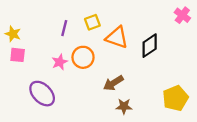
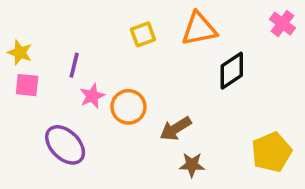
purple line: (64, 28) -> (74, 65), moved
orange triangle: (117, 37) -> (199, 29), moved, turned -30
orange circle: (83, 57) -> (128, 107), moved

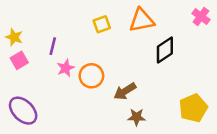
pink square: (27, 85) -> (19, 60), turned -36
purple ellipse: (65, 145) -> (23, 111), moved

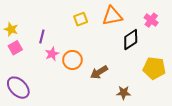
pink cross: (201, 17) -> (151, 20), moved
yellow pentagon: (193, 108) -> (154, 68), moved, turned 30
brown star: (137, 117) -> (124, 93), moved

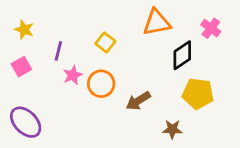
yellow square: (81, 19) -> (105, 42), moved, turned -32
yellow star: (11, 29) -> (24, 30), moved
yellow pentagon: (154, 68) -> (198, 94), moved

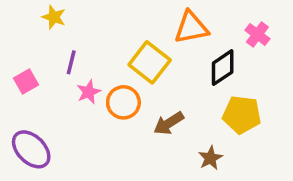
yellow star: (24, 30) -> (54, 17), moved
yellow square: (105, 42) -> (150, 62), moved, size x1.6
brown star: (172, 129) -> (210, 158), turned -30

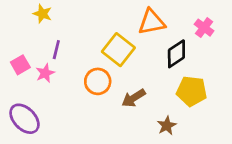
pink star: (89, 92) -> (45, 73), moved

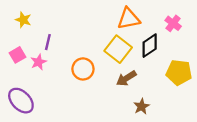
yellow star: (42, 14) -> (23, 20), moved
yellow square: (118, 50) -> (118, 49), moved
yellow pentagon: (192, 91) -> (179, 72), moved
brown arrow: (134, 98) -> (126, 78), moved

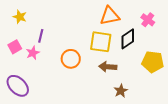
yellow square: (118, 49) -> (101, 42), turned -30
brown arrow: (126, 78) -> (108, 67), turned 36

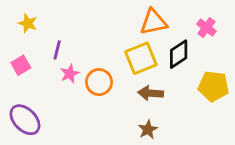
yellow square: (101, 42) -> (141, 58), turned -30
pink star: (33, 53) -> (70, 74), moved
brown star: (121, 91) -> (148, 129), moved

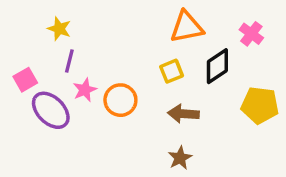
yellow star: (28, 23) -> (59, 29), moved
yellow square: (141, 58) -> (171, 71), size x0.6
purple ellipse: (25, 120) -> (51, 110), moved

